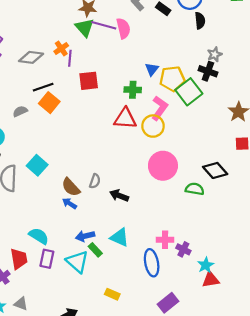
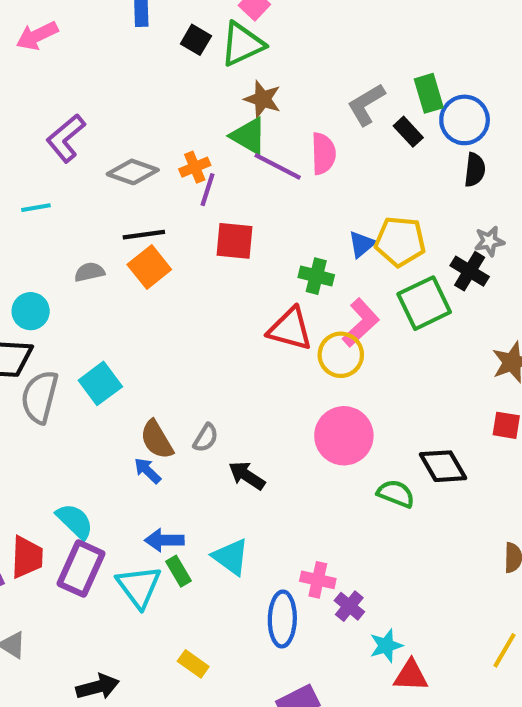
purple line: (104, 25) -> (278, 166), moved
green triangle: (85, 27) -> (249, 136), turned -30
yellow pentagon: (172, 79) -> (400, 241), moved
purple rectangle: (47, 259) -> (81, 569), size x1.4
red triangle: (211, 280) -> (411, 676), moved

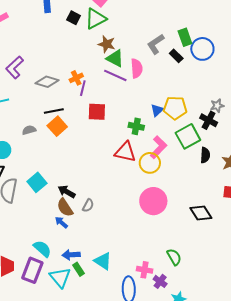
green triangle: (249, 136) -> (115, 58), moved
black semicircle: (475, 170) -> (205, 155), moved
black arrow: (247, 476) -> (67, 192), moved
green semicircle: (396, 494) -> (174, 257), moved, turned 42
cyan semicircle: (75, 521) -> (42, 249), moved

